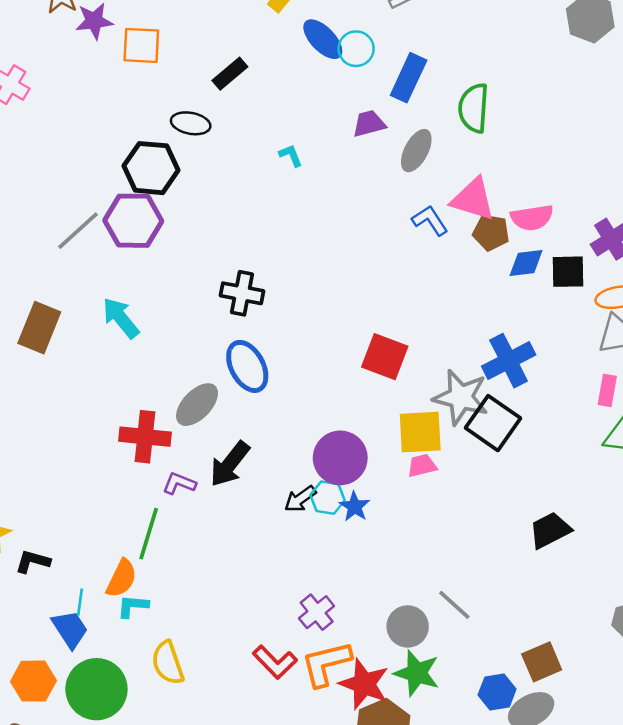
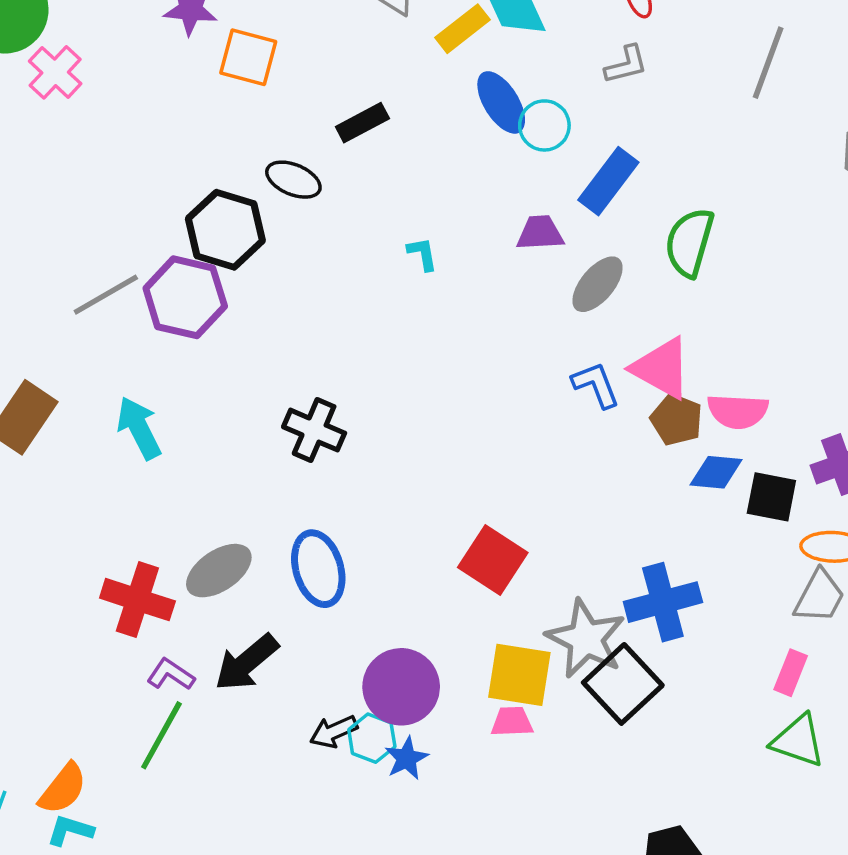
blue ellipse: (247, 366) -> (318, 569), moved
green line: (149, 534) -> (161, 735), moved

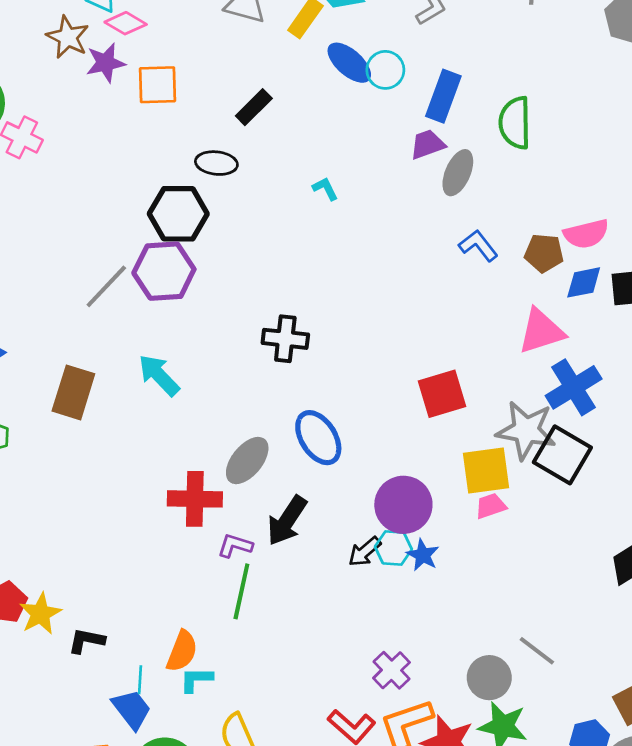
purple trapezoid: (540, 233) -> (428, 144), moved
pink triangle: (662, 368) -> (541, 331), moved, turned -30
red square: (493, 560) -> (442, 394), turned -33

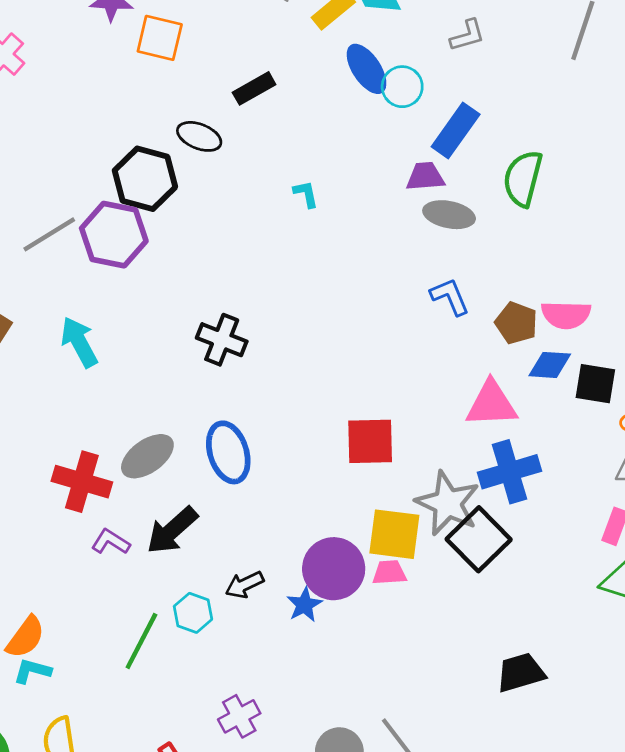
gray ellipse: (458, 173) -> (449, 215), turned 63
purple circle: (403, 505) -> (334, 569), moved
cyan hexagon: (393, 548) -> (193, 613), moved
green line: (241, 591) -> (141, 641), moved

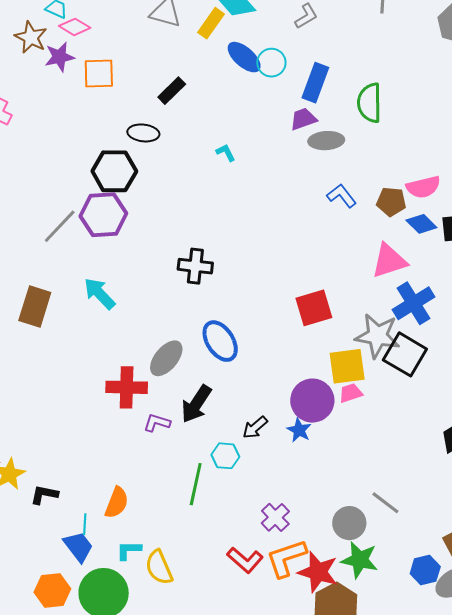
blue diamond: (550, 365) -> (421, 224), turned 56
cyan L-shape: (32, 671) -> (129, 550), moved

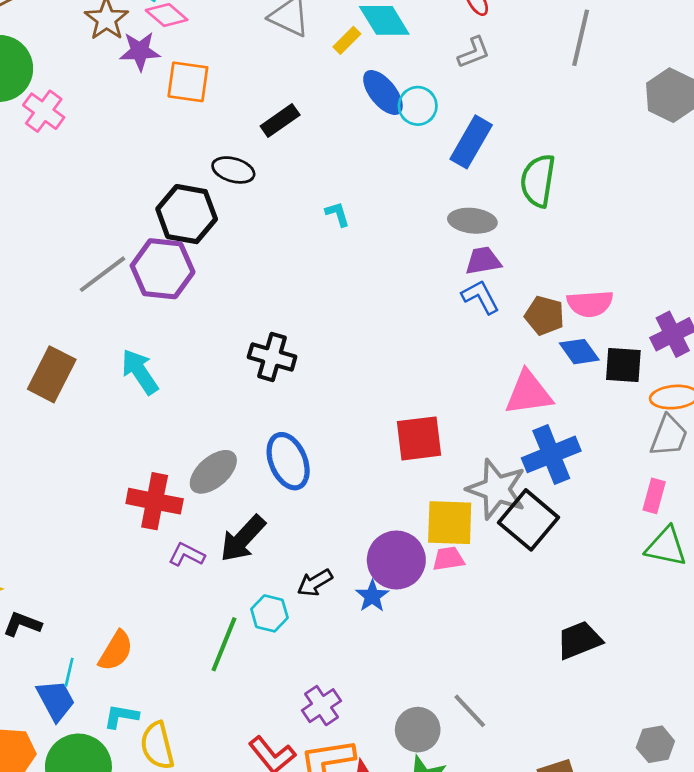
yellow rectangle: (211, 23) -> (347, 40), size x0.7
purple trapezoid: (303, 119) -> (483, 261), moved

